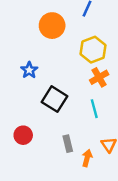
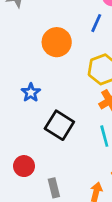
gray rectangle: (68, 144) -> (54, 188), moved

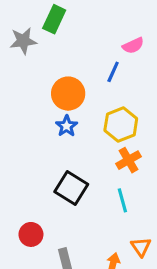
blue star: (31, 93) -> (67, 126), moved

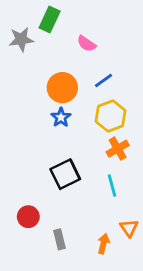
pink semicircle: (133, 46) -> (86, 44), moved, turned 60
blue line: (113, 72) -> (103, 81), moved, turned 30
black square: (71, 188) -> (65, 174), turned 32

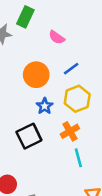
blue star: (61, 117) -> (45, 106), moved
orange cross: (118, 149) -> (70, 131), moved
black square: (65, 174) -> (29, 136), moved

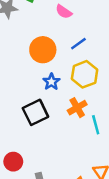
cyan line: (78, 158) -> (96, 125), moved

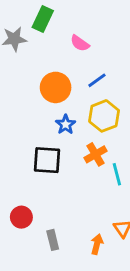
black square: (35, 112) -> (47, 160), turned 30

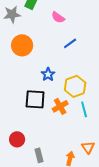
orange circle: (56, 87) -> (22, 45), moved
yellow hexagon: (104, 116) -> (75, 86), moved
orange cross: (95, 154) -> (60, 106), moved

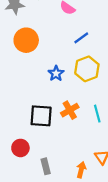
yellow hexagon: (75, 86) -> (87, 69), moved
black square: (35, 99) -> (41, 116), moved

